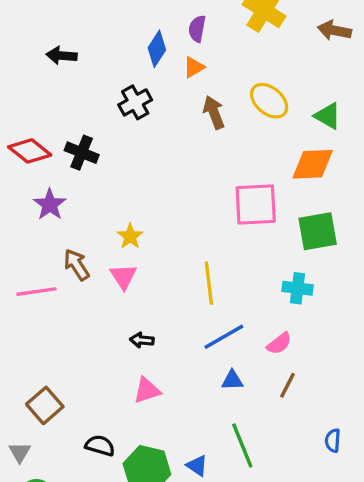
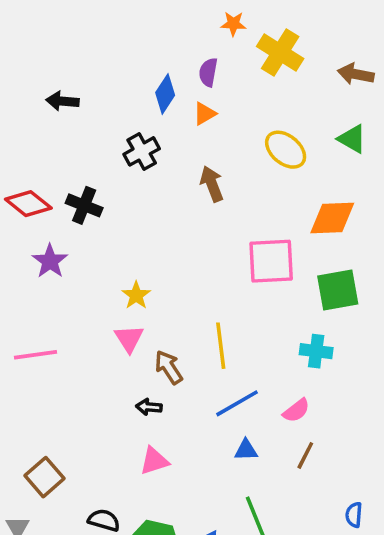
brown arrow: (214, 112) -> (212, 184), moved
green triangle: (328, 116) -> (352, 139), moved
brown arrow: (77, 265) -> (169, 367), moved

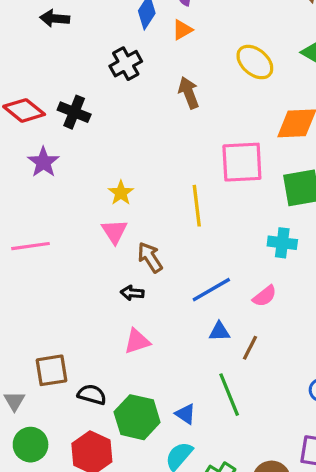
yellow line: (221, 346) -> (197, 206), moved
brown line: (305, 455) -> (250, 348), moved
brown square: (44, 477) -> (51, 370), moved, turned 32

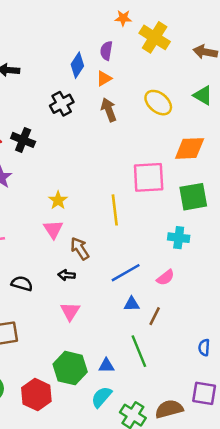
brown arrow: (189, 93) -> (109, 110), moved
pink triangle: (137, 341) -> (70, 311), turned -40
black semicircle: (92, 395) -> (22, 284), moved
blue triangle: (185, 414) -> (106, 366), turned -35

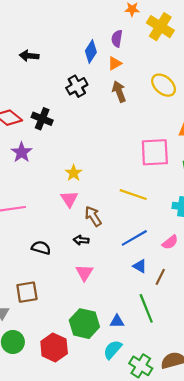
yellow line: (115, 210) -> (133, 195), moved, turned -64
blue triangle: (132, 304) -> (140, 266), turned 32

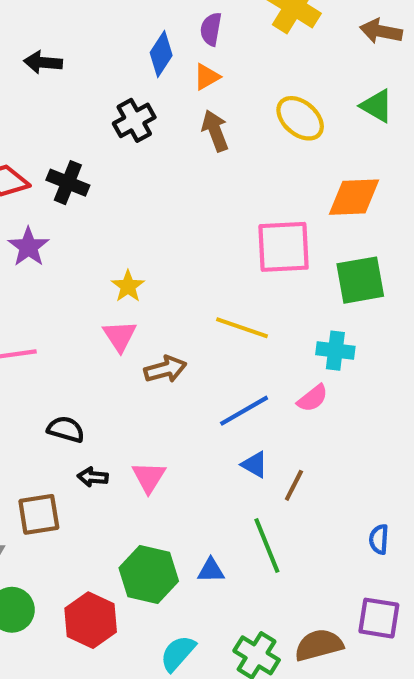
brown arrow: (93, 216) -> (165, 369), turned 108
black arrow: (81, 240) -> (93, 477), moved
pink semicircle: (170, 242) -> (313, 398), moved
cyan semicircle: (113, 350) -> (178, 653), moved

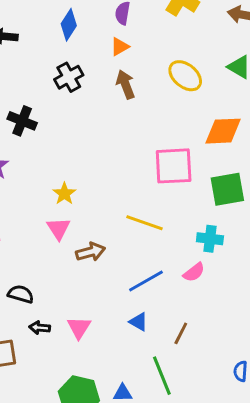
blue diamond: (161, 54) -> (69, 25), moved
blue triangle: (254, 465) -> (139, 322), moved

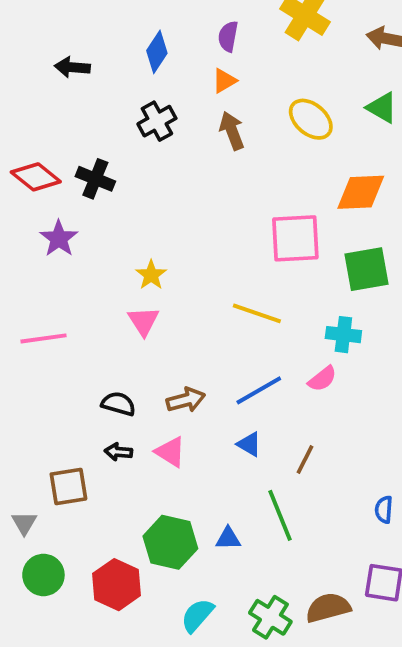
brown arrow: (91, 252) -> (186, 400), moved
black semicircle: (21, 294) -> (118, 404), moved
pink triangle: (79, 328) -> (170, 452), turned -30

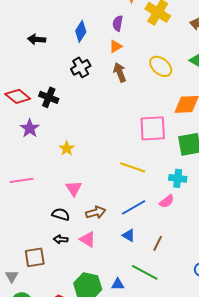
yellow star: (151, 275) -> (67, 148), moved
pink triangle: (143, 321) -> (74, 188), moved
green line: (280, 515) -> (145, 272), turned -40

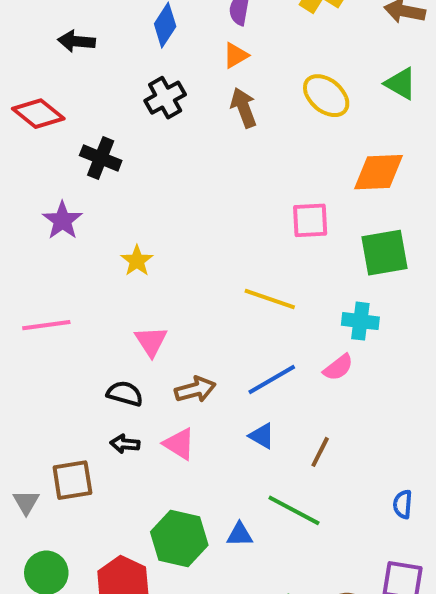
red diamond: (18, 96) -> (38, 114), moved
pink square: (153, 128) -> (310, 220), size x0.7
gray triangle: (12, 276) -> (26, 502), moved

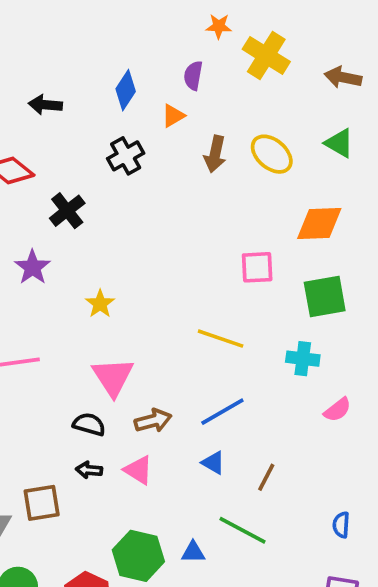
orange triangle: (236, 55) -> (173, 116), moved
brown arrow: (244, 108) -> (215, 154), moved, turned -147
black cross: (101, 158) -> (67, 211), turned 30
pink triangle: (151, 341) -> (113, 377), size x1.4
pink semicircle: (338, 367) -> (337, 410), moved

